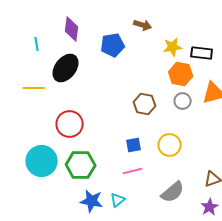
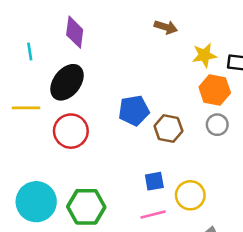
blue pentagon: (113, 45) -> (134, 111), moved
red circle: (70, 124) -> (71, 131), moved
yellow circle: (170, 145) -> (190, 195), moved

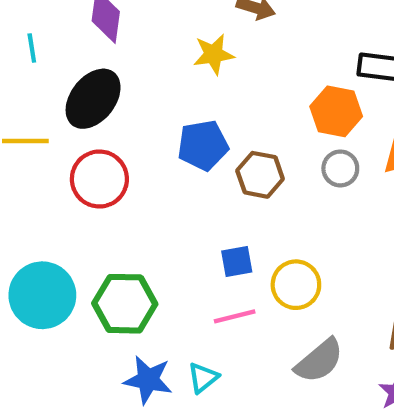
yellow star: (204, 55) -> (214, 54), moved

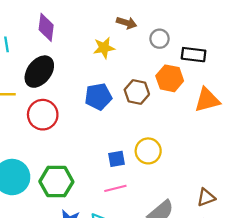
gray circle: (340, 168) -> (160, 39), moved
brown hexagon: (260, 175) -> (137, 92), moved
yellow circle: (296, 285) -> (148, 151), moved

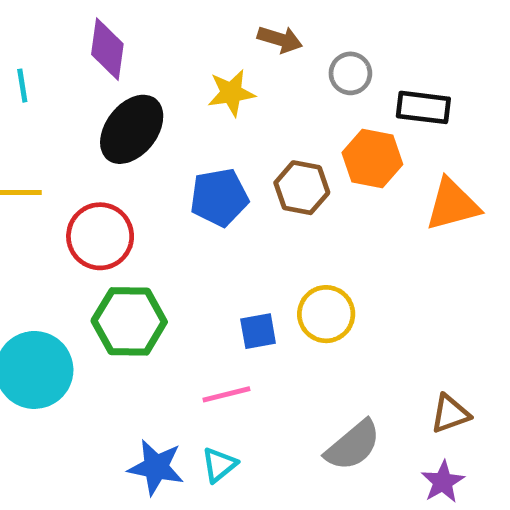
black ellipse: (39, 72) -> (132, 129), moved
green hexagon: (56, 182) -> (129, 321), moved
pink line: (115, 188) -> (226, 394), moved

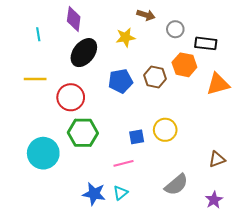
brown triangle: (450, 414) -> (217, 159), moved

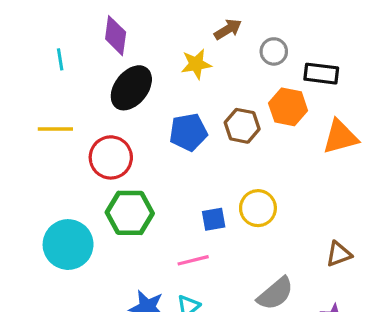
brown arrow: (146, 15) -> (228, 29), turned -48

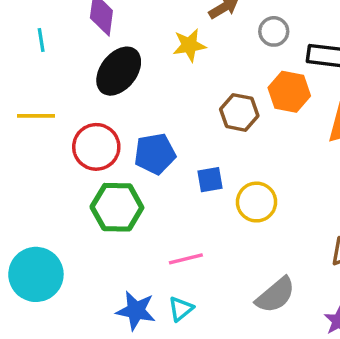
blue pentagon: (188, 132) -> (155, 154), moved
blue square: (214, 219) -> (210, 180), moved
cyan circle: (68, 245) -> (36, 274), moved

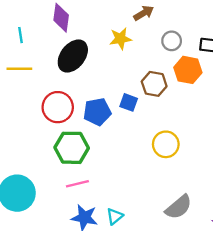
gray circle: (274, 31) -> (172, 41), moved
yellow line: (36, 116) -> (19, 69), moved
blue square: (210, 180) -> (129, 102), moved, turned 30
pink line: (186, 259) -> (77, 184), moved

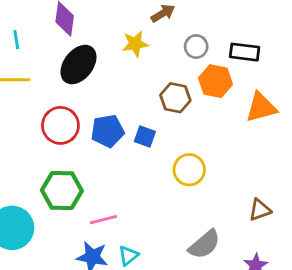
blue square: (129, 102) -> (145, 137), moved
green hexagon: (72, 148) -> (62, 190), moved
pink line: (77, 184) -> (103, 220), moved

